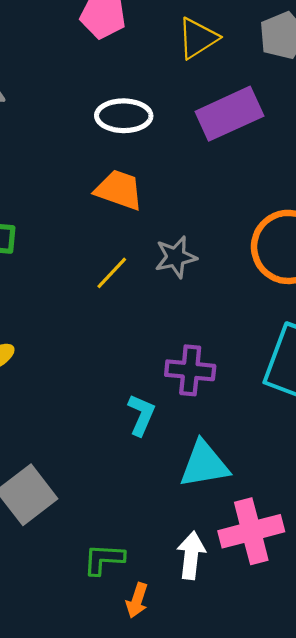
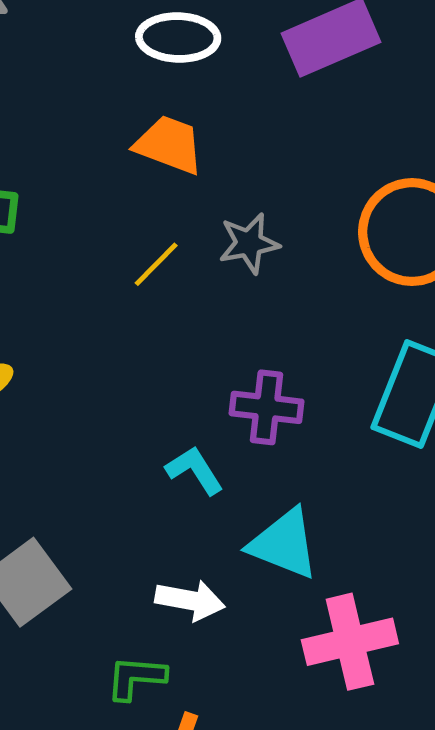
cyan L-shape: (141, 415) -> (195, 470), turned -57
cyan triangle: (204, 464) -> (284, 544), turned 30
white arrow: (191, 555) -> (190, 600), moved, turned 93

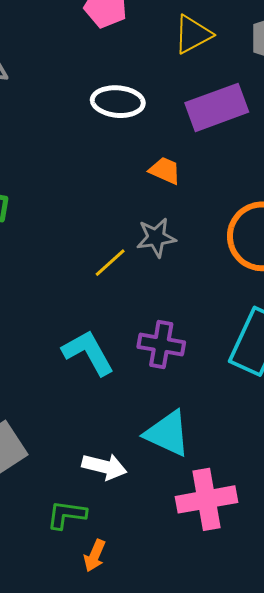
orange trapezoid: (169, 145) -> (165, 171), moved, size x0.7
yellow line: (156, 264) -> (110, 263), moved
cyan L-shape: (195, 470) -> (88, 353), moved, size x1.4

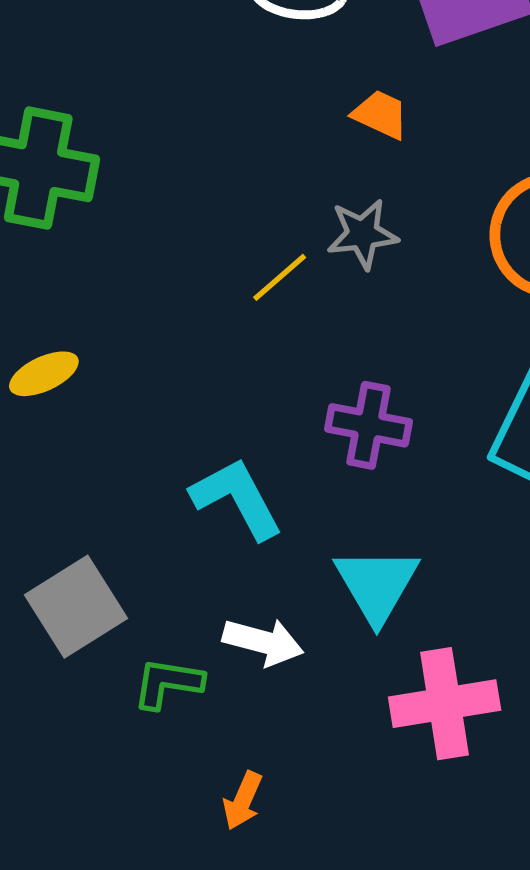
cyan L-shape: (88, 353) -> (237, 498), moved
cyan triangle: (167, 433) -> (377, 585), turned 34
green L-shape: (67, 515) -> (168, 683), moved

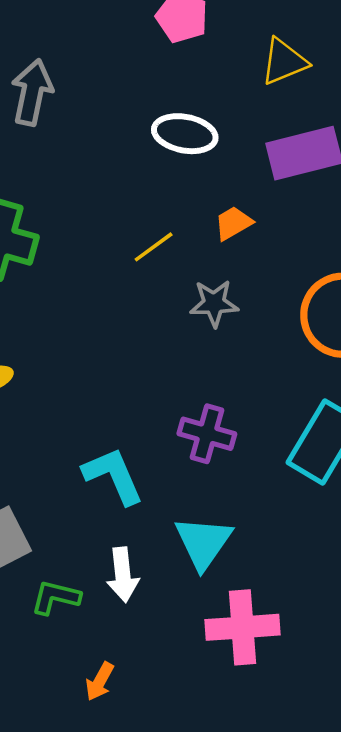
orange trapezoid: (380, 114) -> (233, 223), turned -60
yellow line: (280, 277) -> (154, 247), moved
white arrow: (263, 642) -> (123, 575), turned 64

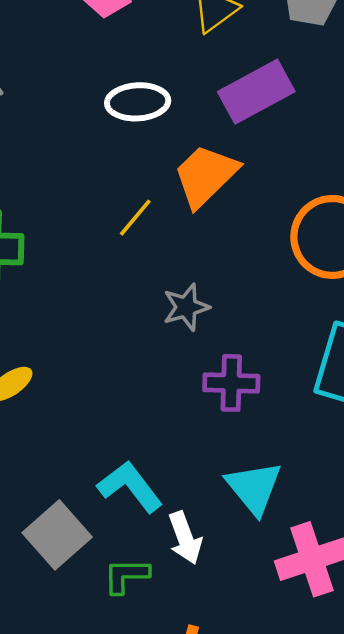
orange trapezoid: (233, 223) -> (206, 176), size x1.8
gray star: (214, 303) -> (186, 307), moved
cyan L-shape: (113, 476) -> (130, 487), moved

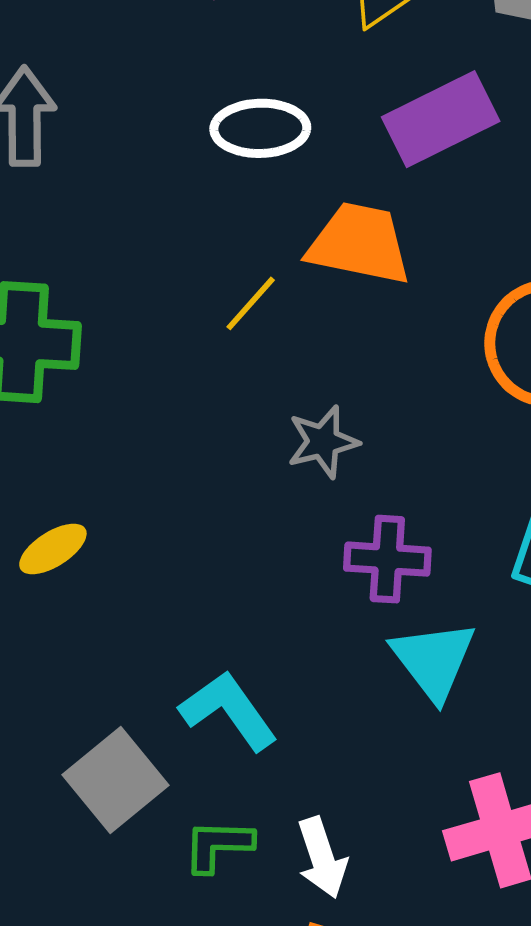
orange trapezoid: (206, 176) -> (359, 244), turned 54
cyan triangle: (254, 488) -> (433, 660), moved
white arrow: (185, 538) -> (322, 858), moved

